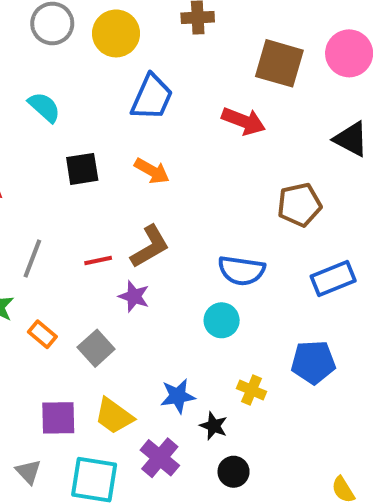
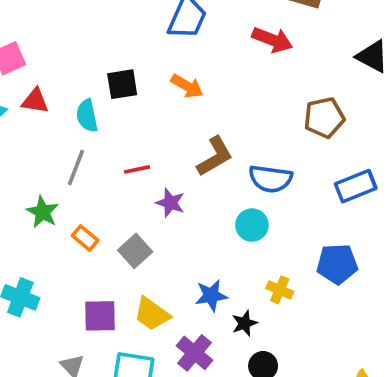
cyan semicircle: (44, 107) -> (87, 116), moved, turned -144
brown L-shape: (150, 247) -> (215, 156), moved
black star: (214, 426) -> (245, 323), turned 30

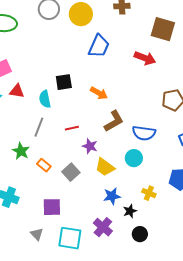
orange arrow: (187, 86) -> (99, 93), moved
yellow trapezoid: (152, 314) -> (105, 167), moved

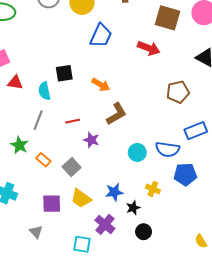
blue semicircle: (144, 133) -> (168, 149), moved
yellow trapezoid: (105, 167) -> (81, 198), moved
cyan square: (70, 238) -> (82, 244), moved, size x0.7

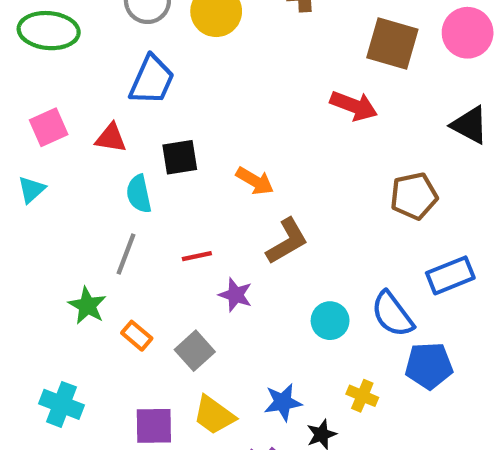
blue trapezoid: (101, 36) -> (152, 80), moved
red triangle: (15, 83) -> (111, 138), moved
blue semicircle: (168, 149) -> (392, 314), turned 45

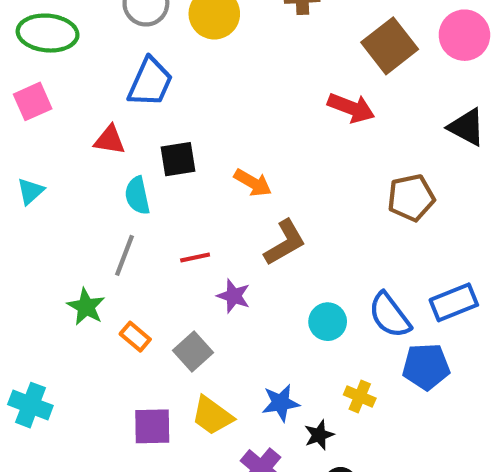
brown square: (392, 43) -> (390, 46), turned 36
pink square: (49, 127) -> (33, 101), moved
blue rectangle: (450, 275) -> (454, 302), moved
cyan cross: (62, 404) -> (30, 405), moved

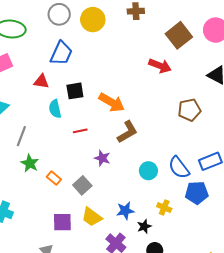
orange arrow: (253, 183) -> (112, 102), size x1.4
gray line: (125, 255) -> (21, 136), moved
red line: (195, 258) -> (80, 131), moved

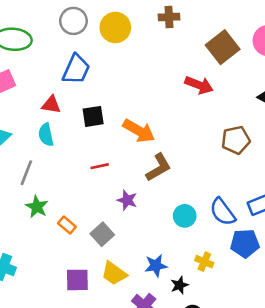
cyan semicircle: (55, 109) -> (46, 135), moved

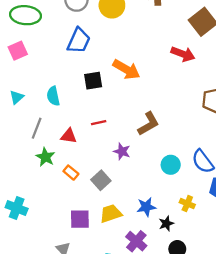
red triangle: (51, 105) -> (69, 136), moved
orange arrow: (139, 131) -> (126, 69), moved
yellow trapezoid: (114, 273) -> (111, 214), turned 125

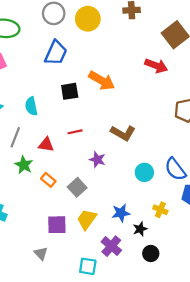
brown L-shape: (148, 124) -> (123, 133), turned 60
yellow trapezoid: (111, 214) -> (87, 219), turned -35

